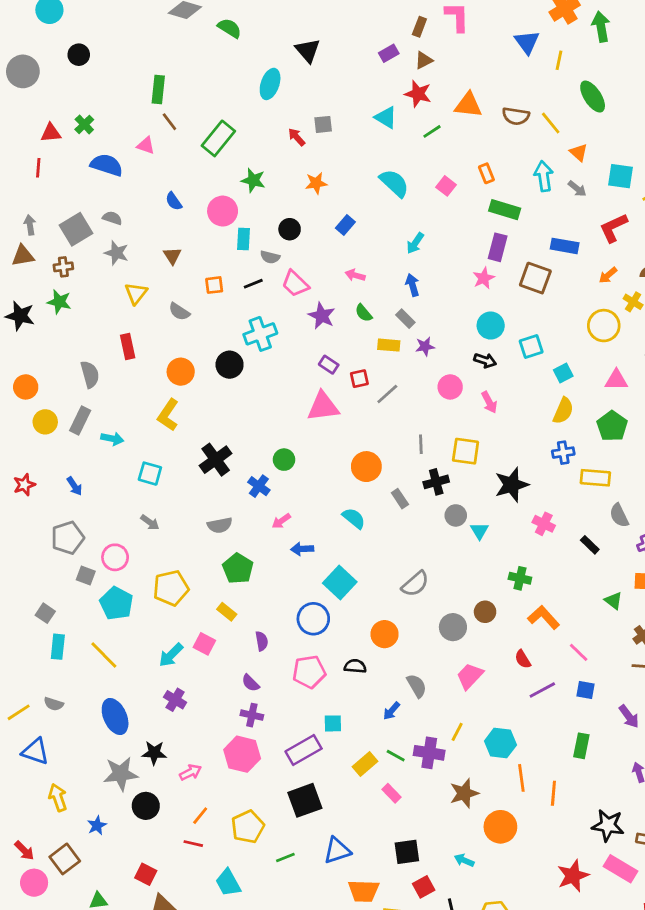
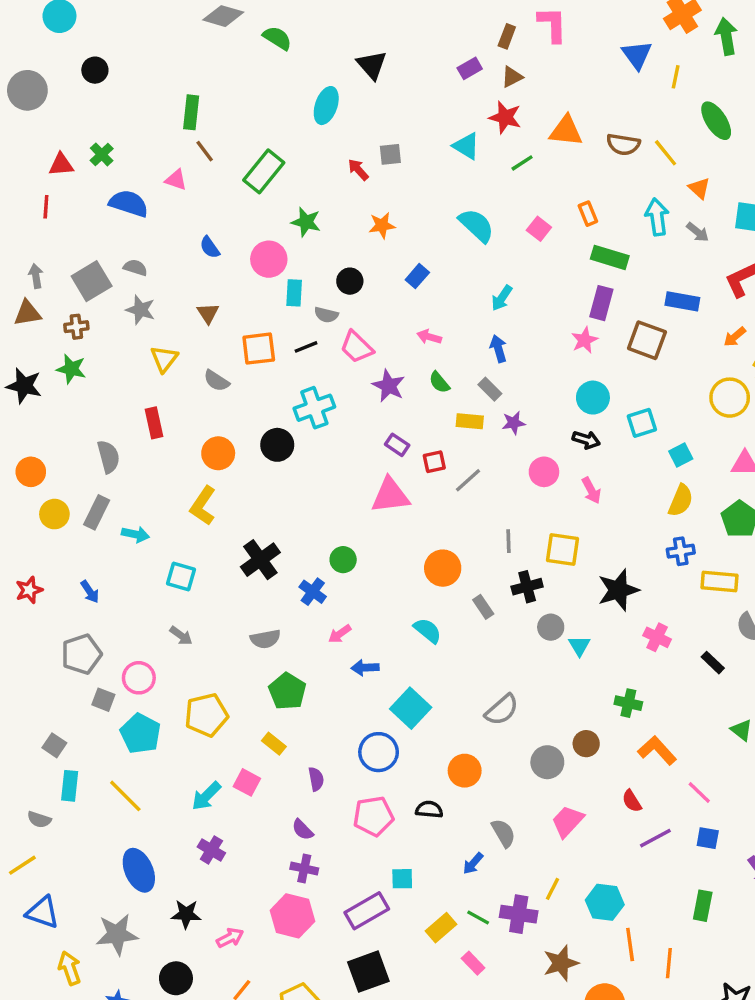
orange square: (214, 285) -> (259, 349), size x1.5
gray semicircle: (54, 704) -> (39, 820), moved
gray star: (121, 774) -> (117, 934), moved

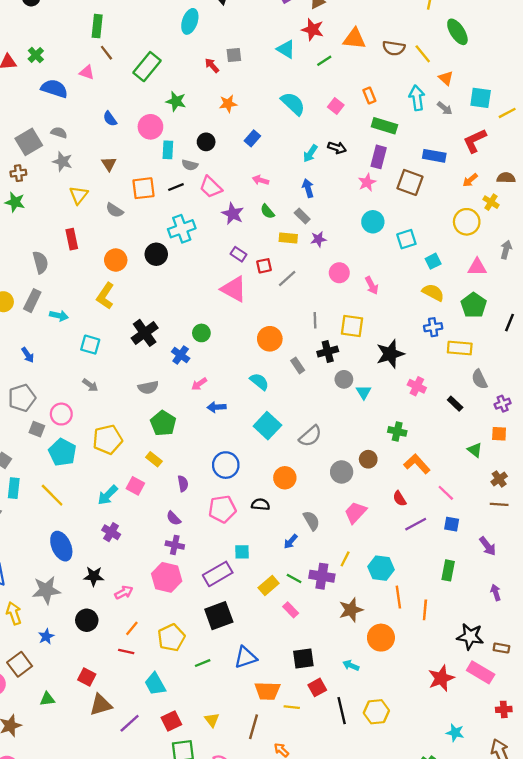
black arrow: (586, 440) -> (337, 148), moved
pink triangle: (390, 495) -> (234, 289), turned 36
yellow semicircle: (681, 501) -> (433, 292), turned -85
cyan square: (411, 708) -> (267, 426), moved

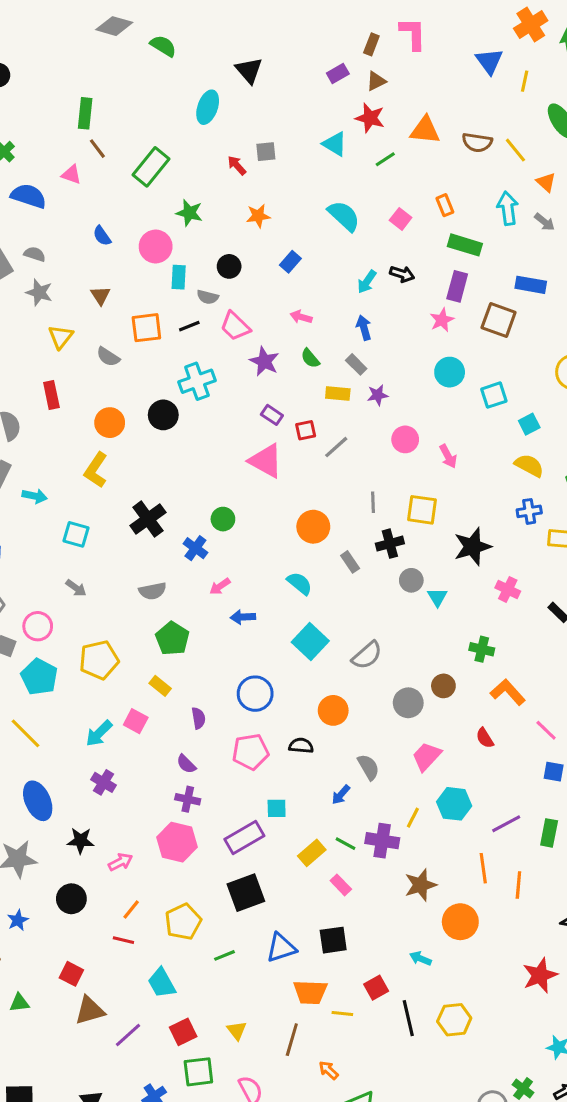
purple line: (416, 524) -> (506, 824), moved
cyan hexagon: (381, 568) -> (454, 804), moved
black square: (303, 658) -> (333, 940), moved

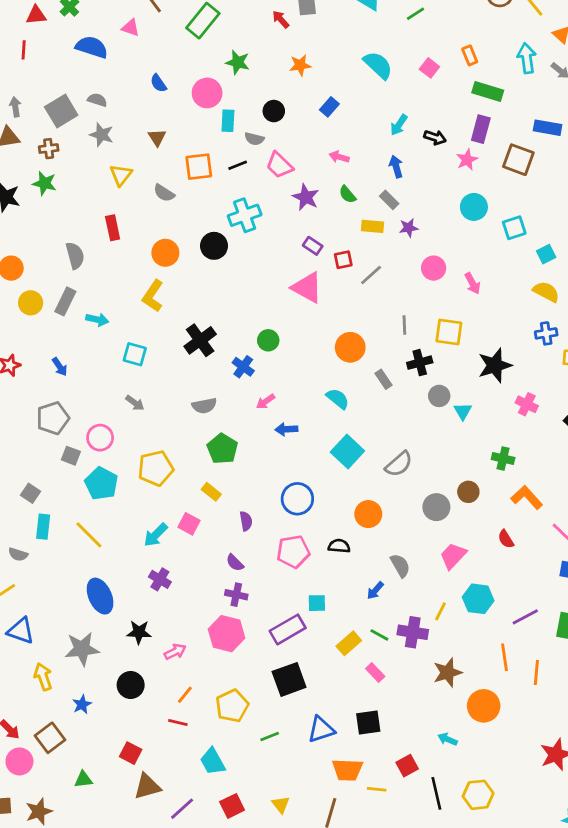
black arrow: (402, 274) -> (435, 137), moved

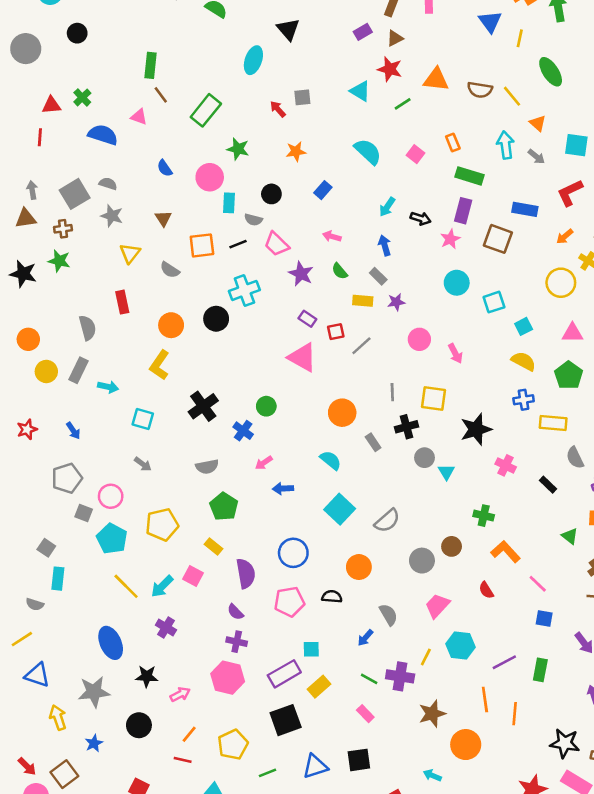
purple semicircle: (246, 521) -> (246, 573), size x1.6
yellow line: (89, 535) -> (126, 586), moved
yellow rectangle: (349, 643) -> (319, 687), moved

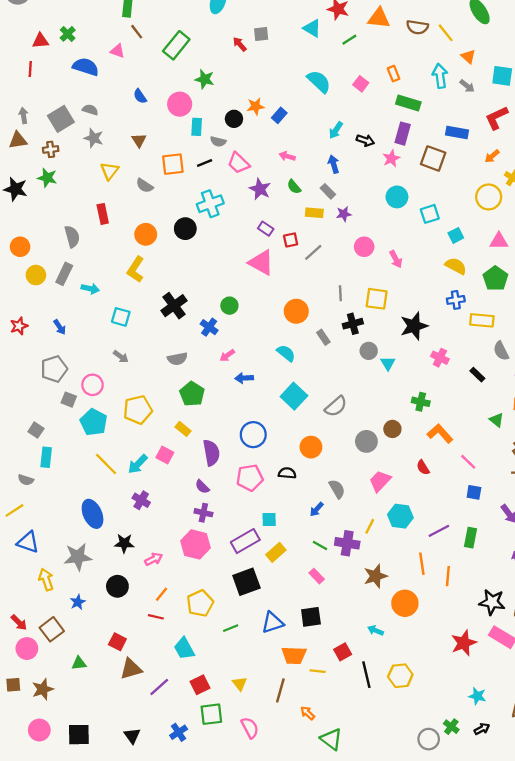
orange star: (296, 152) -> (255, 106), moved

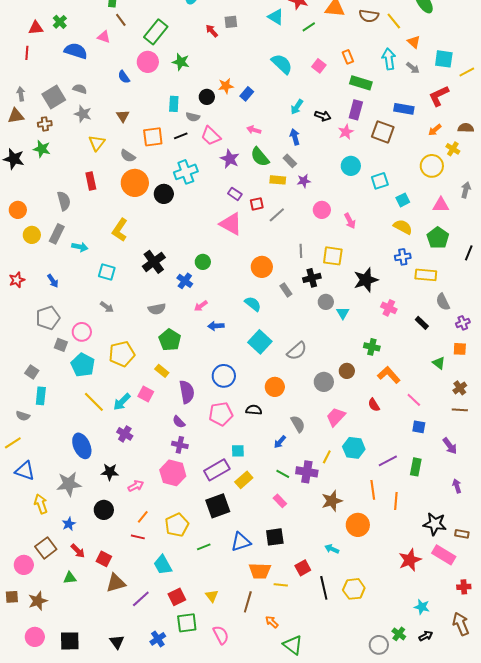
pink circle: (180, 104) -> (148, 62), moved
green semicircle: (294, 187) -> (260, 157), size x1.5
orange circle: (146, 234) -> (135, 183), moved, size x1.4
red arrow: (19, 623) -> (78, 551), moved

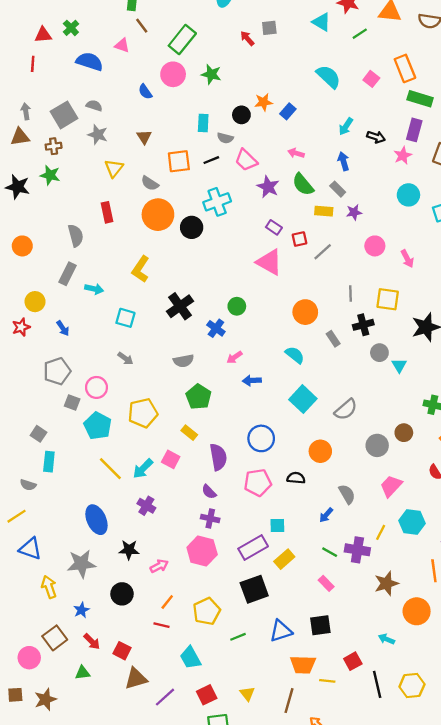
orange rectangle: (348, 57) -> (405, 68), size x1.6
yellow circle: (32, 235) -> (35, 302), moved

